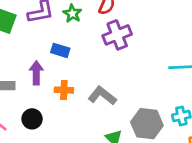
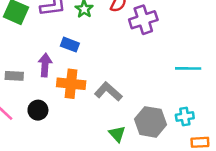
purple cross: (117, 35) -> (143, 20), moved
orange cross: (64, 90) -> (71, 84), size x1.5

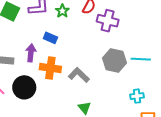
purple cross: (143, 20) -> (108, 21), turned 30
black circle: (38, 110) -> (24, 87), size x1.5
gray hexagon: (151, 122) -> (114, 61), moved

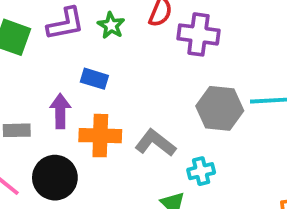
cyan cross: (137, 96) -> (201, 171), moved

